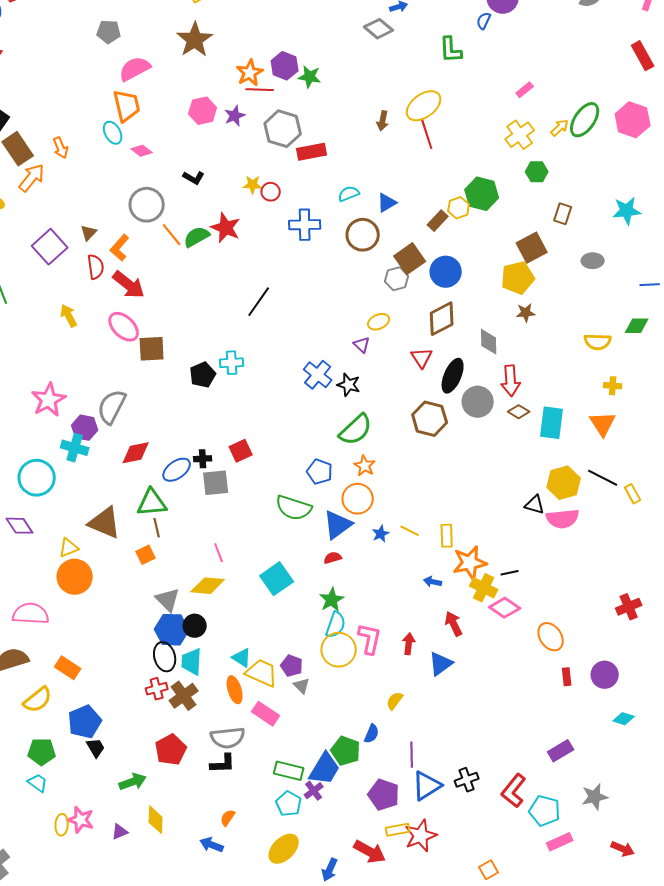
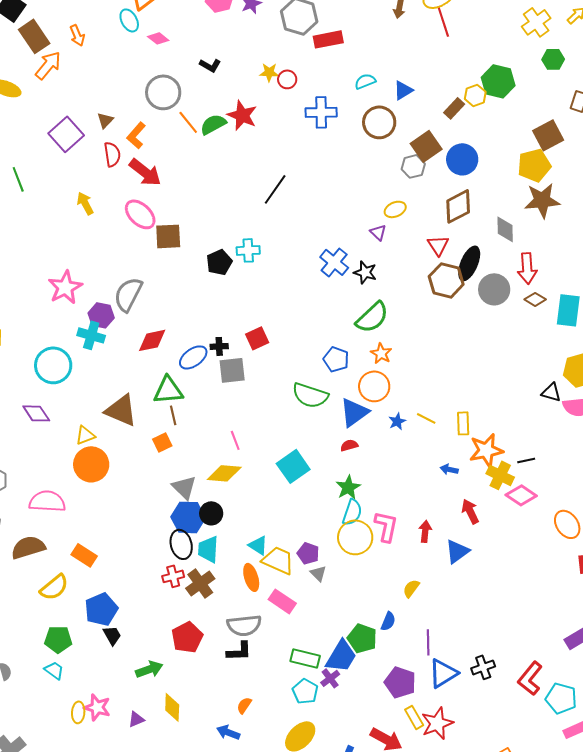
brown star: (526, 313) -> (542, 200), size x1.8
brown hexagon: (430, 419) -> (446, 280), moved
yellow rectangle: (398, 830) -> (414, 717), turned 70

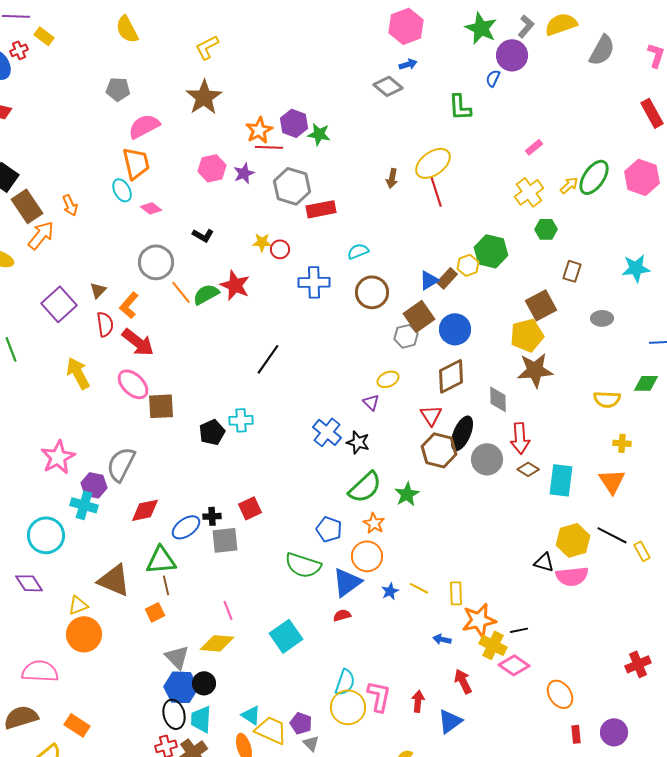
blue triangle: (403, 90) -> (429, 280), moved
yellow arrow: (85, 203) -> (78, 373), size x1.4
green star: (348, 487) -> (407, 494), moved

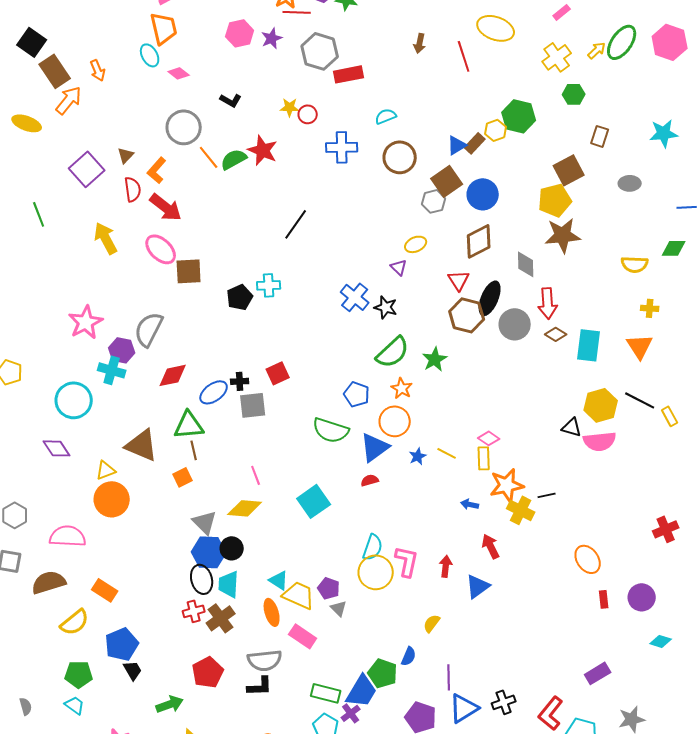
yellow ellipse: (433, 163) -> (496, 28), moved, turned 57
pink diamond: (514, 665) -> (489, 438), moved, size x0.7

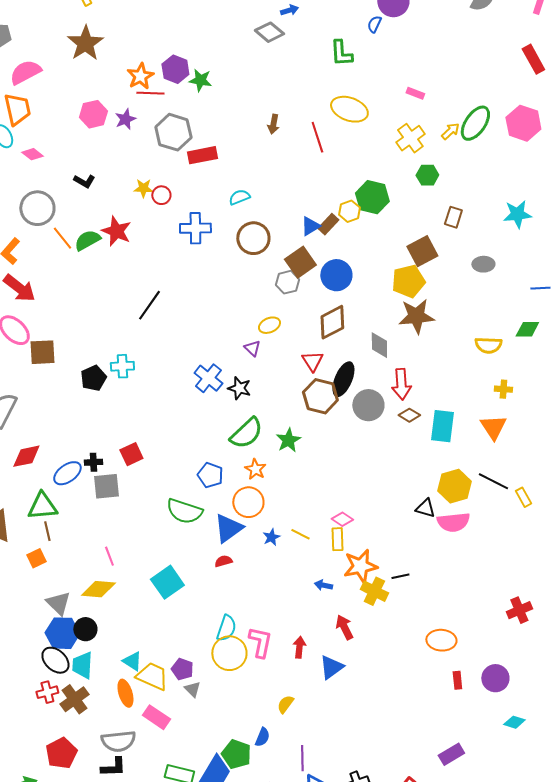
pink rectangle: (562, 12) -> (415, 93), turned 60
orange ellipse: (588, 559) -> (441, 640), turned -52
black ellipse: (202, 579) -> (55, 660), turned -32

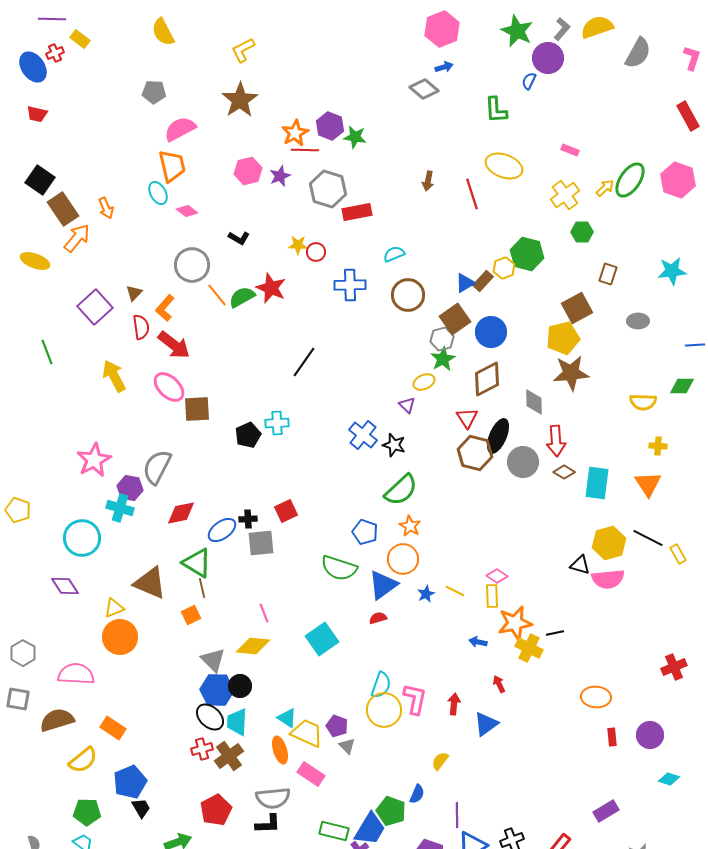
green star: (288, 440) -> (443, 359), moved
green triangle: (42, 506) -> (197, 563), turned 36
red arrow: (344, 627) -> (499, 684), size x0.7

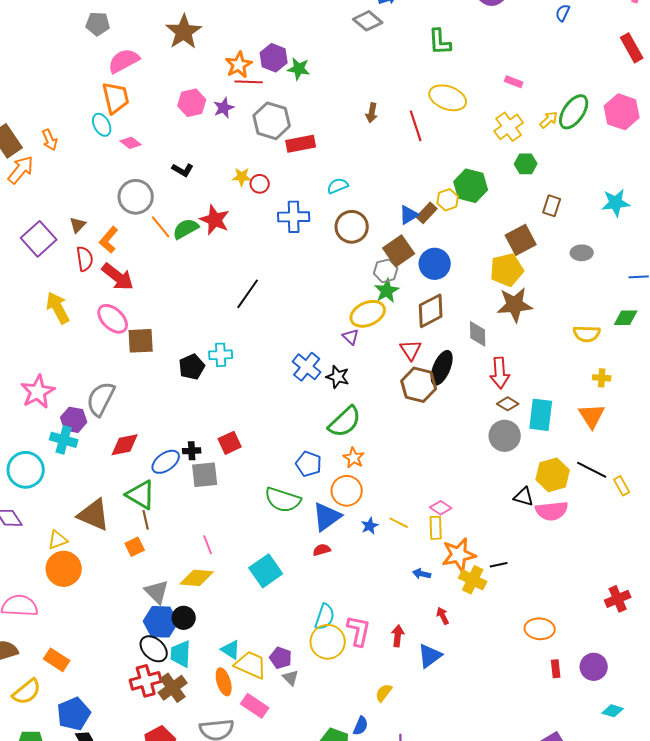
blue semicircle: (529, 81) -> (563, 13), moved
yellow ellipse: (424, 382) -> (368, 314), size x1.6
gray circle: (523, 462) -> (505, 436), moved
red cross: (202, 749) -> (146, 681), size x1.4

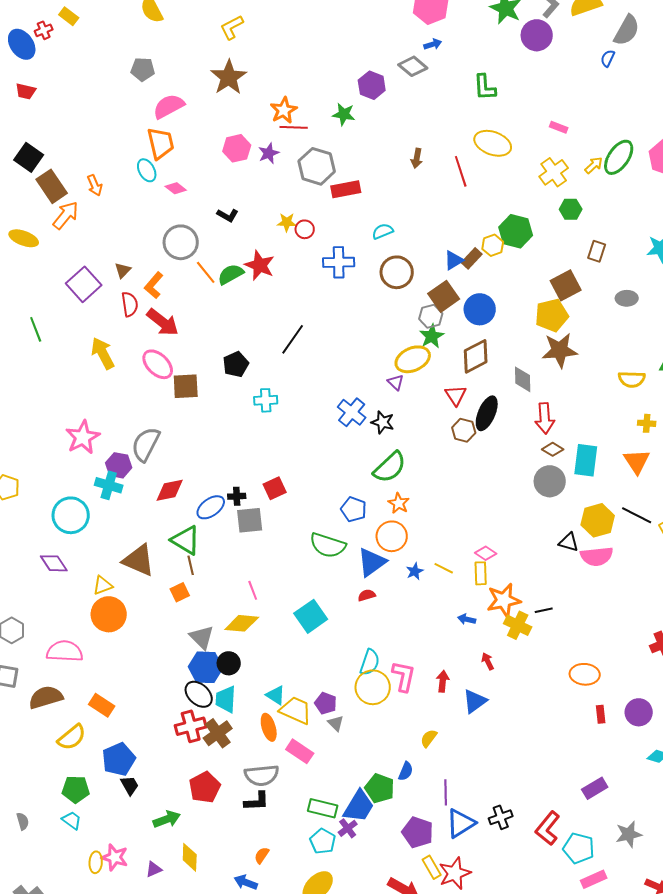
purple hexagon: (274, 58) -> (372, 85), moved
black pentagon: (192, 367) -> (236, 364), moved
brown hexagon: (419, 385) -> (464, 430), size x0.7

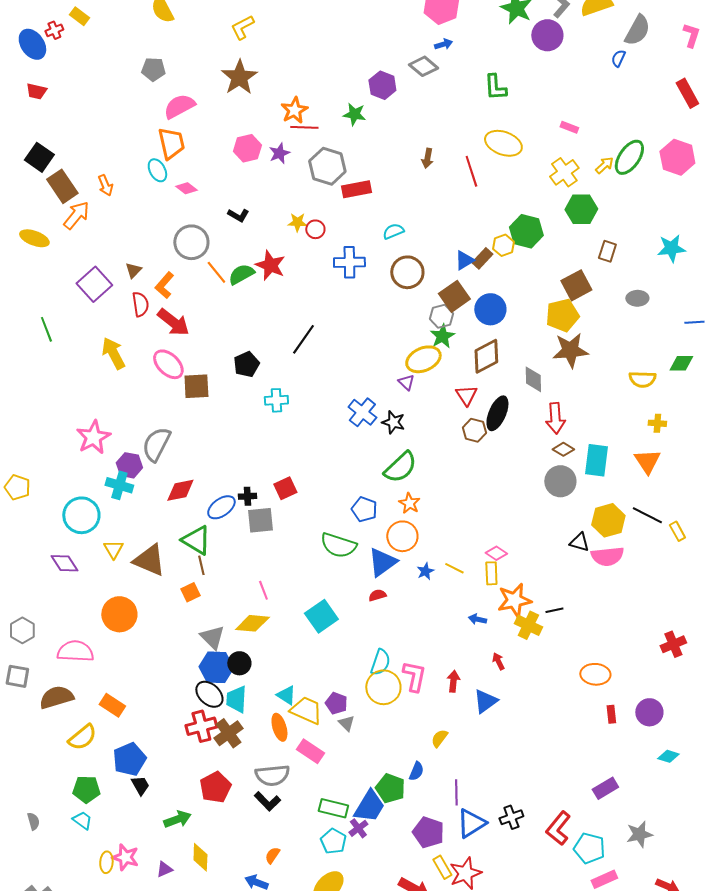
green hexagon: (571, 209) -> (581, 209), size x1.4
yellow triangle: (103, 585) -> (113, 549), moved, turned -40
black L-shape: (257, 801) -> (267, 801), turned 48

